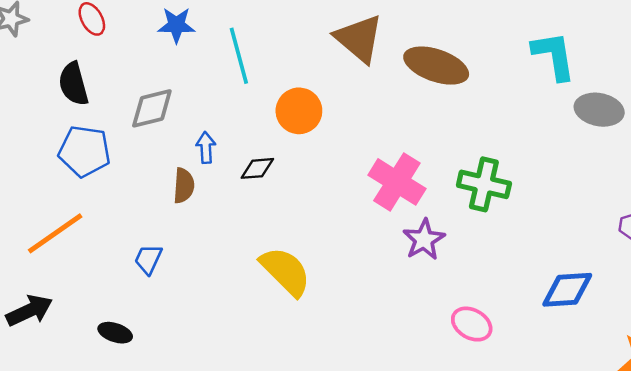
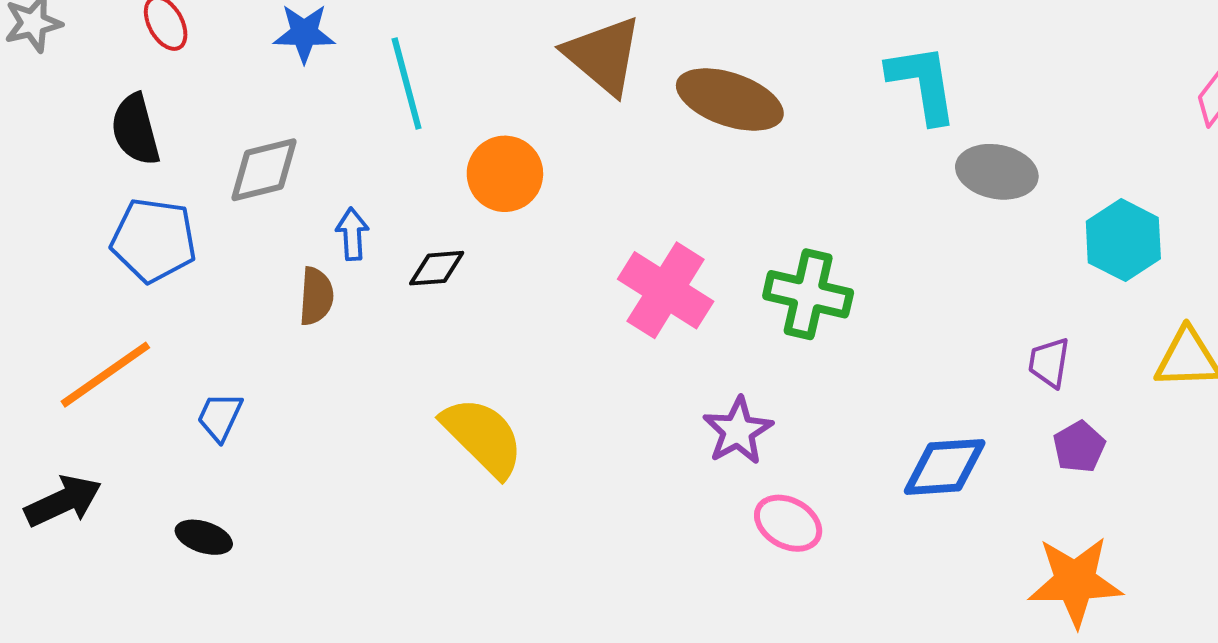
purple star: (424, 240) -> (738, 431), moved
blue trapezoid: (148, 259) -> (220, 417), moved

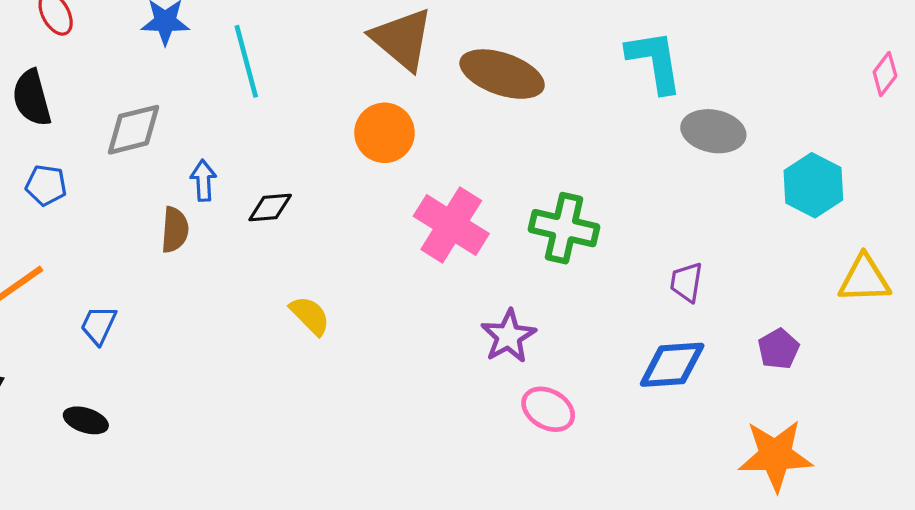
orange circle: (505, 174) -> (384, 133), moved
blue pentagon: (154, 240) -> (46, 185), size x0.6
purple trapezoid: (1049, 363) -> (686, 282), moved
yellow semicircle: (483, 437) -> (310, 316), moved, size x0.6

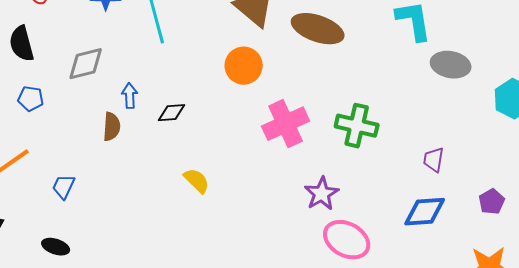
pink cross: (451, 225) -> (286, 124), turned 33
pink ellipse: (548, 409) -> (347, 240), size x1.4

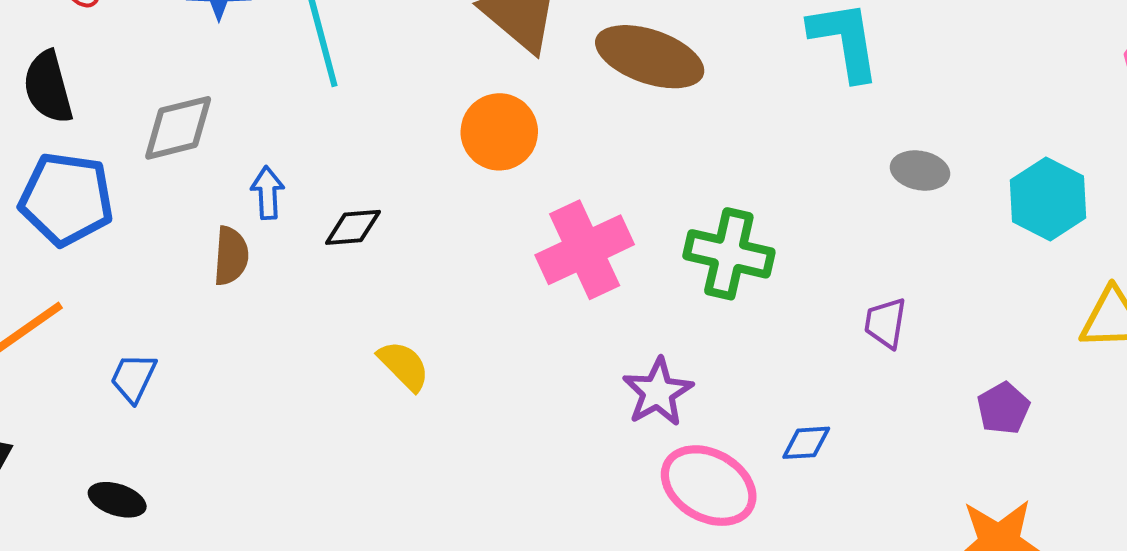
gray ellipse: (451, 65) -> (920, 171), moved, size x0.7
blue pentagon: (31, 99) -> (66, 199), size x1.8
blue diamond: (425, 212) -> (806, 443), moved, size x0.6

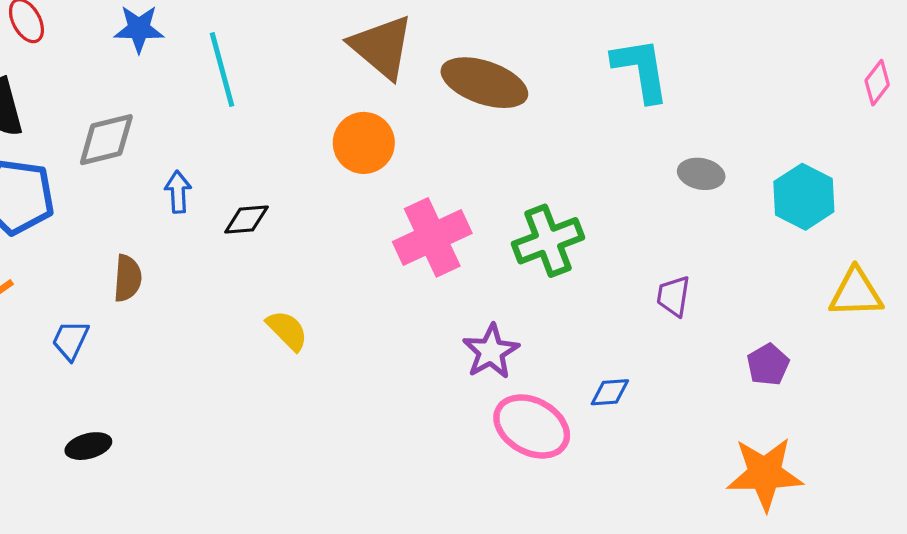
green cross: (729, 254) -> (548, 241), turned -34
brown semicircle: (231, 256) -> (127, 278), moved
black ellipse: (117, 500) -> (88, 446), moved, turned -33

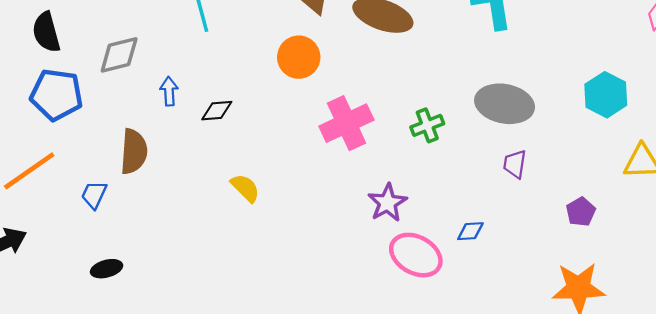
gray ellipse: (701, 174) -> (505, 104), moved, size x1.8
green cross: (548, 241) -> (427, 125), size x0.7
brown semicircle: (127, 278) -> (134, 152), size x1.4

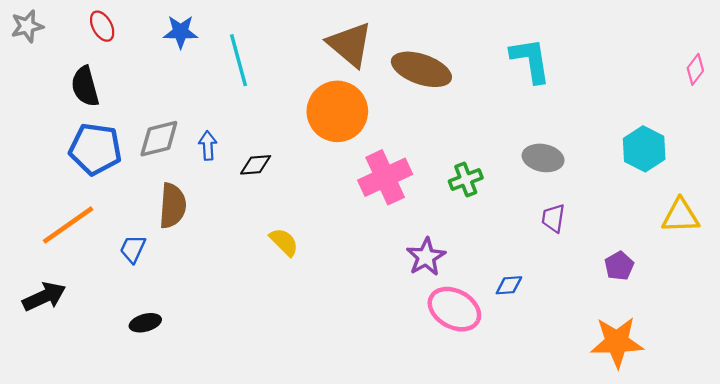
gray diamond: (119, 55) -> (159, 139), moved
orange circle: (299, 57) -> (337, 111), size x1.4
gray ellipse: (505, 104) -> (543, 158), size x0.7

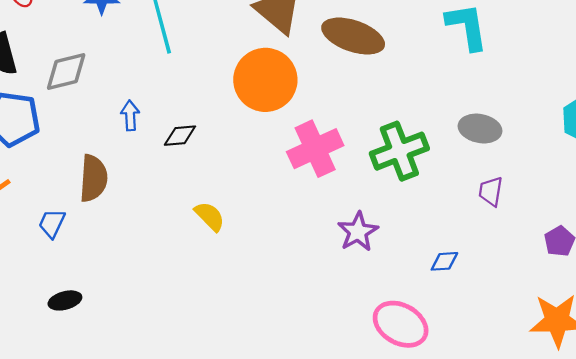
gray diamond: (159, 139) -> (66, 72), moved
green cross: (466, 180) -> (399, 151), size x1.6
pink ellipse: (454, 309) -> (401, 324), moved

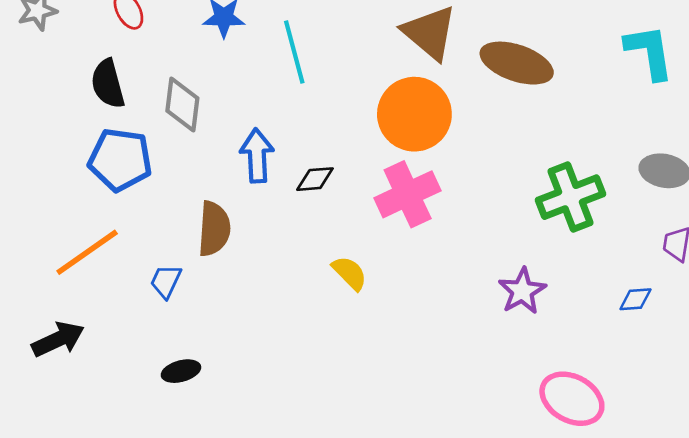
gray diamond: (66, 72) -> (182, 104), turned -69
blue arrow: (130, 115) -> (257, 156), size x1.5
pink cross: (315, 149) -> (408, 194), moved
blue diamond: (444, 261) -> (635, 299), moved

